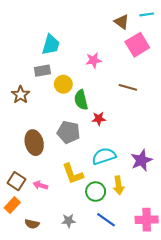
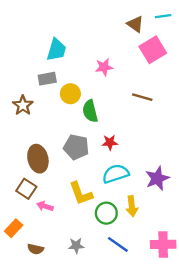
red star: (99, 119) -> (110, 142), moved
brown square: (16, 181) -> (26, 189), moved

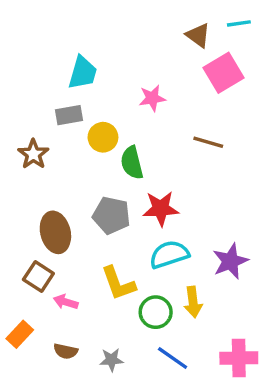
red star: (110, 142) -> (161, 209), size x1.5
brown semicircle: (36, 249) -> (66, 351), moved

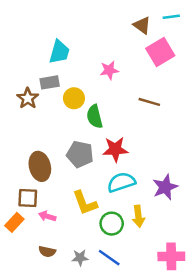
brown star: (33, 154) -> (28, 98), moved
brown square: (38, 276) -> (28, 198), turned -30
orange rectangle: (20, 334) -> (14, 222), moved
blue line: (173, 358) -> (109, 258), moved

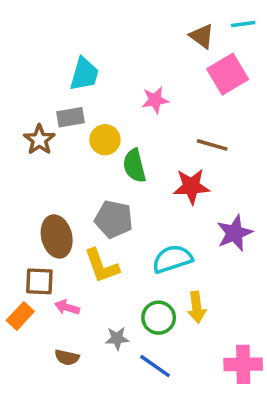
red star: (115, 149) -> (191, 186), moved
purple star: (165, 187) -> (235, 233), moved
yellow L-shape: (85, 203) -> (102, 266), moved
gray star: (80, 258) -> (117, 338), moved

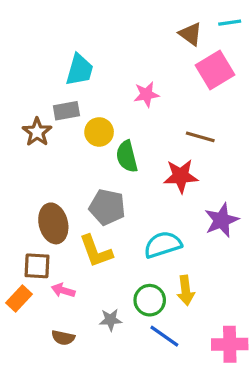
blue line: (155, 366) -> (164, 336), moved

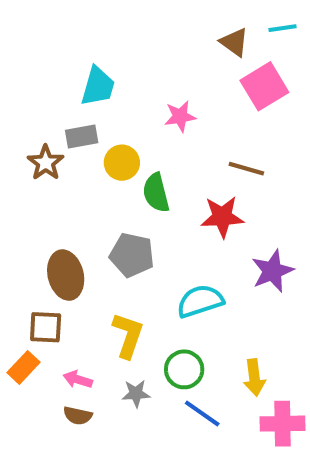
yellow L-shape: (96, 251) -> (128, 335), moved, turned -141
pink arrow: (63, 290) -> (78, 379), moved
yellow arrow: (186, 290) -> (254, 377), moved

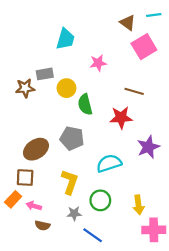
cyan trapezoid: (98, 86) -> (65, 39), moved
brown star: (46, 163) -> (25, 88), turned 30
brown ellipse: (66, 275) -> (36, 149), turned 70
pink arrow: (78, 379) -> (34, 206), moved
blue line: (202, 414) -> (93, 235), moved

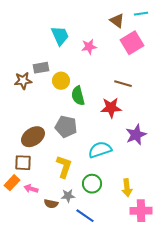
cyan trapezoid: (65, 39) -> (60, 36), turned -40
pink star: (98, 63) -> (89, 47), moved
brown semicircle: (43, 225) -> (51, 204), moved

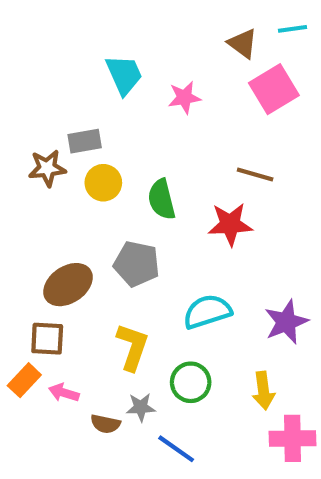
yellow circle: (61, 81) -> (103, 183), moved
purple star: (136, 135) -> (286, 322), moved

